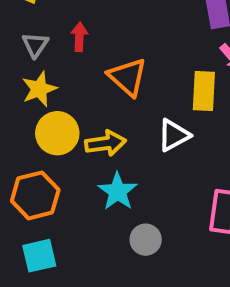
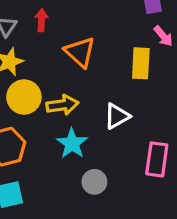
white triangle: (174, 135) -> (117, 116), moved

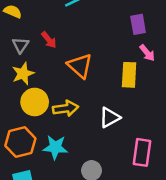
red arrow: (42, 20) -> (49, 40), turned 138
cyan star: (72, 143) -> (55, 147), moved, turned -30

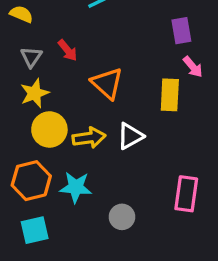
white triangle: (110, 117) -> (130, 136), moved

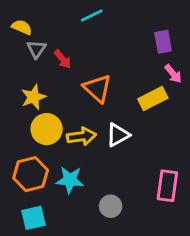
gray triangle: (31, 57) -> (36, 49), moved
yellow rectangle: (170, 95) -> (153, 98), turned 60

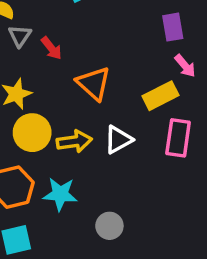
pink rectangle: (167, 186) -> (178, 138), moved

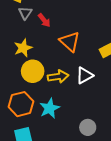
cyan star: (60, 194) -> (50, 108), turned -30
gray circle: (109, 226) -> (88, 127), moved

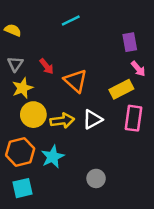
gray triangle: (25, 13) -> (15, 64), moved
red arrow: (44, 20) -> (47, 66), moved

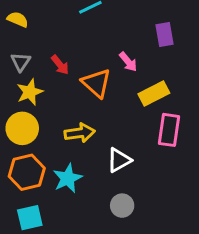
pink arrow: (138, 69) -> (128, 62), moved
yellow circle: (33, 115) -> (22, 128), moved
white triangle: (92, 119) -> (119, 160), moved

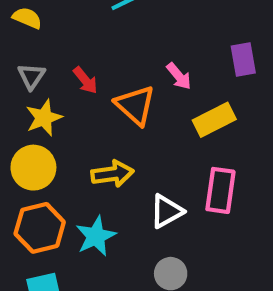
purple rectangle: (164, 35) -> (243, 60), moved
pink rectangle: (169, 130) -> (220, 190), moved

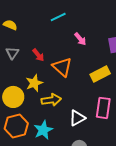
pink arrow: (179, 76) -> (80, 39), moved
yellow star: (44, 118) -> (34, 83), moved

